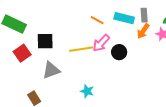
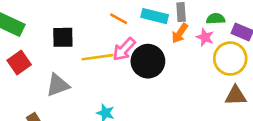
black square: (45, 41) -> (63, 37), moved
black circle: (119, 52) -> (148, 61), size x1.6

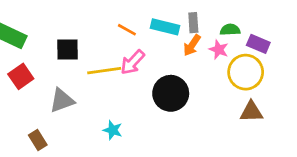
black circle: (148, 61) -> (171, 93), moved

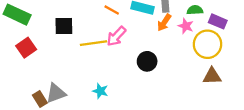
black circle: (171, 93) -> (147, 61), size x0.7
gray triangle: (62, 100) -> (56, 93), moved

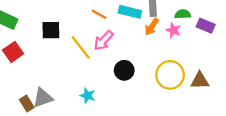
yellow line: (93, 43) -> (81, 47), turned 60
yellow circle: (207, 44) -> (170, 75), moved
black circle: (147, 61) -> (124, 70), moved

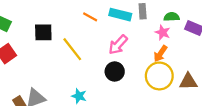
orange arrow: (152, 27) -> (160, 54), moved
pink arrow: (104, 41) -> (118, 45), moved

